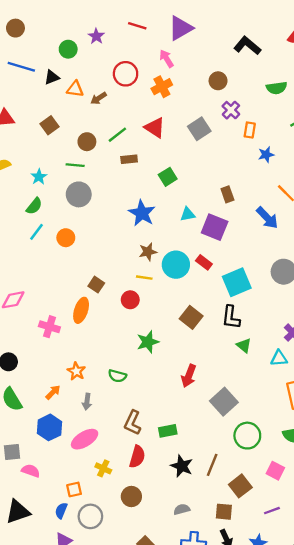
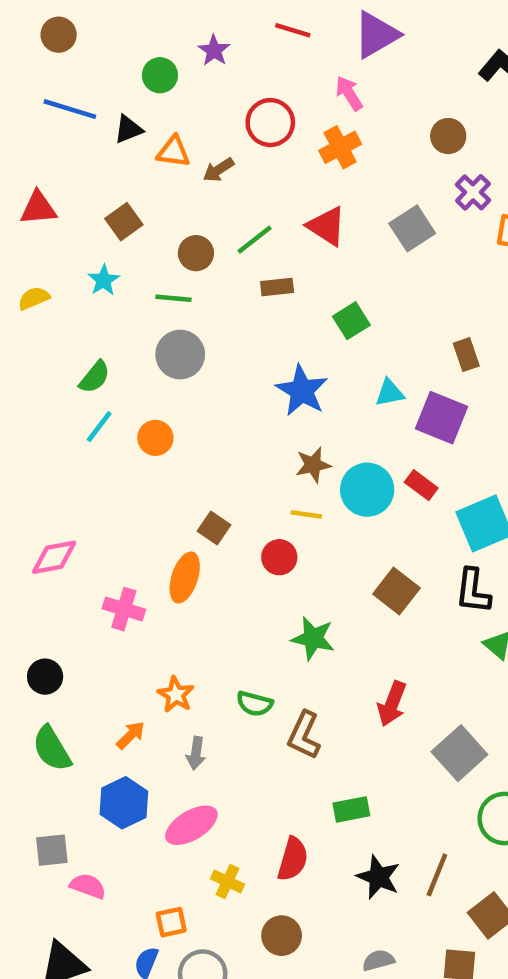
cyan star: (39, 177) -> (104, 280), moved
green star: (148, 342) -> (313, 638), turned 30
brown L-shape: (133, 423) -> (304, 735), moved

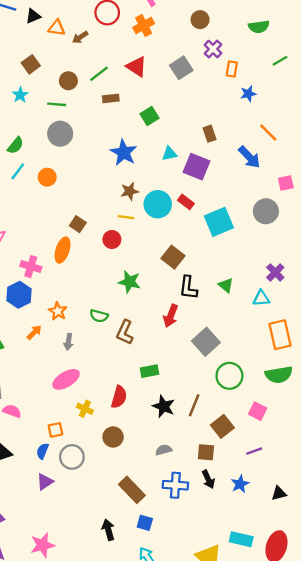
black L-shape: (473, 591) -> (188, 288), moved
blue hexagon: (124, 803) -> (19, 295), moved

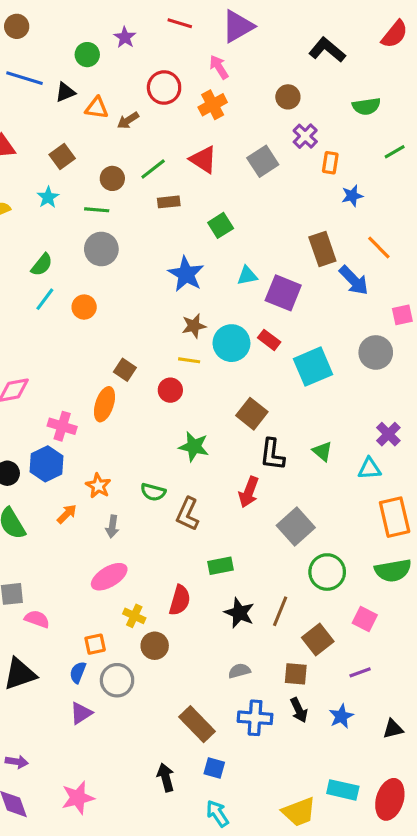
brown rectangle: (209, 134) -> (322, 249), moved, size x1.5
brown circle: (113, 437) -> (155, 646), moved

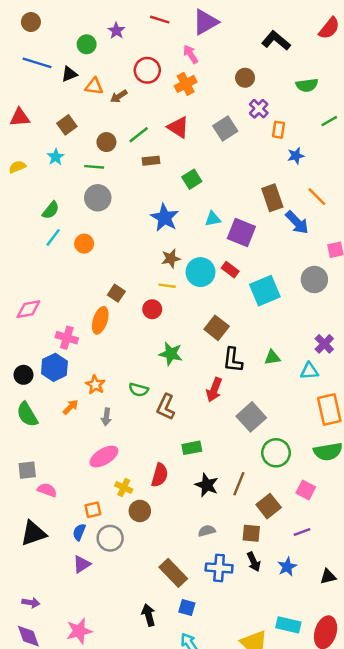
green triangle: (322, 451) -> (272, 357), turned -49

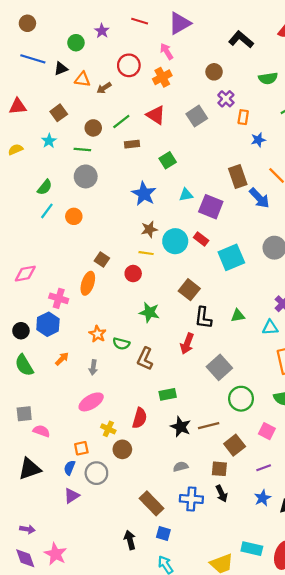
orange star: (95, 385) -> (98, 334), moved
brown line: (239, 484) -> (209, 426), turned 54
blue star: (287, 567) -> (263, 498), moved
pink star: (79, 631) -> (55, 554), moved, turned -30

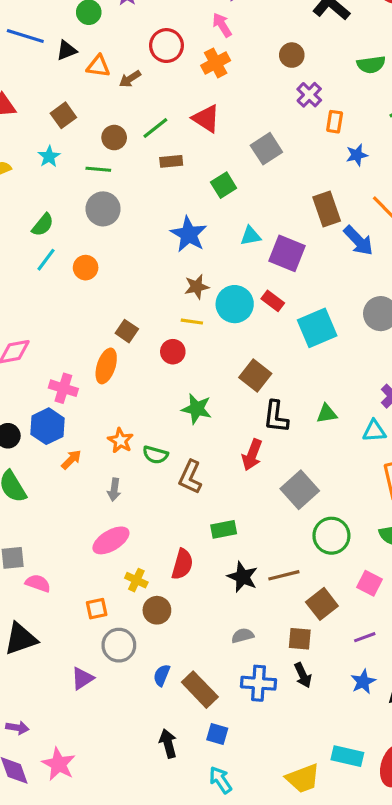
gray square: (197, 116) -> (266, 149), moved
orange arrow: (62, 359) -> (71, 460), moved
blue semicircle: (69, 468) -> (162, 675), moved

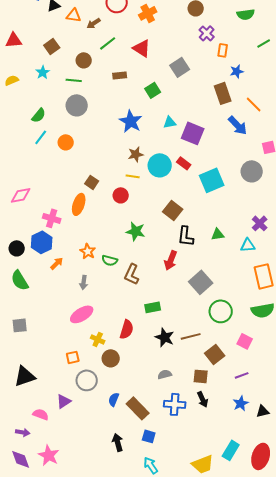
green line: (155, 128) -> (108, 43), moved
brown rectangle: (327, 209) -> (223, 93), moved
pink semicircle: (38, 583) -> (41, 414), moved
cyan rectangle: (347, 756) -> (231, 450), turned -72

